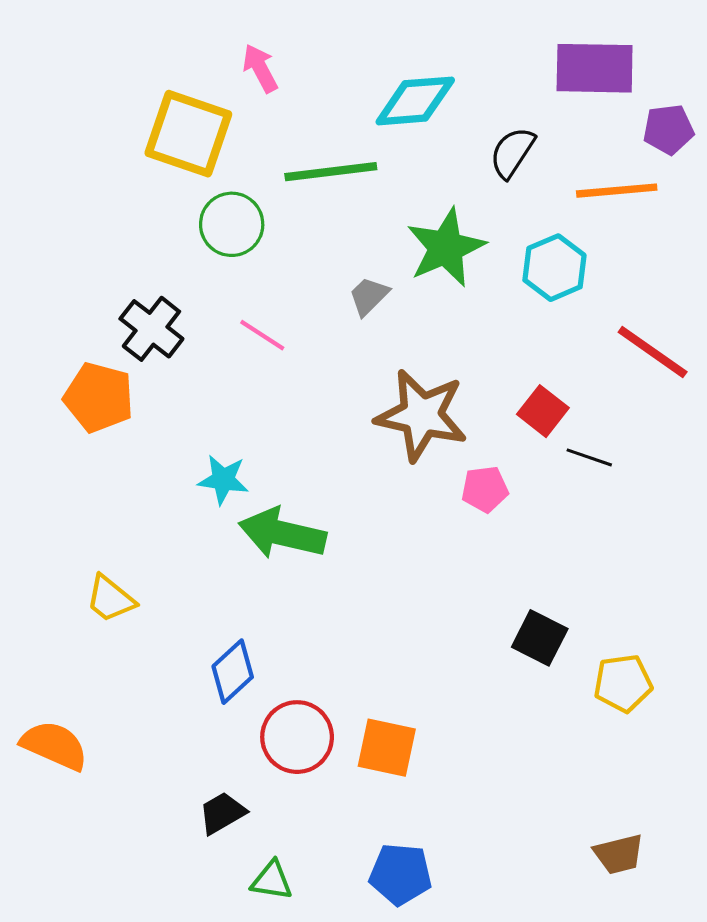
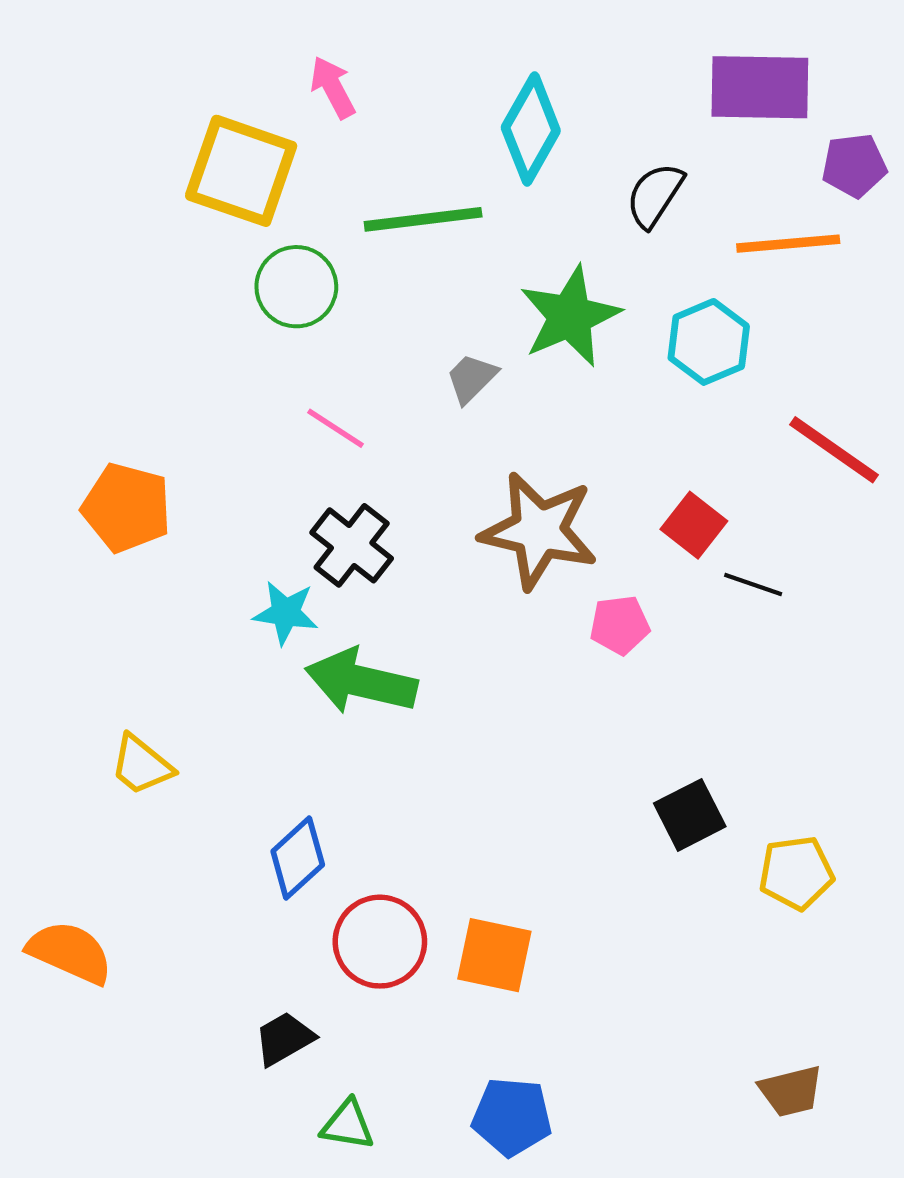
cyan diamond: (415, 101) -> (531, 129), turned -56
black cross: (151, 329) -> (352, 545), moved
black square: (540, 638) -> (690, 815), turned 36

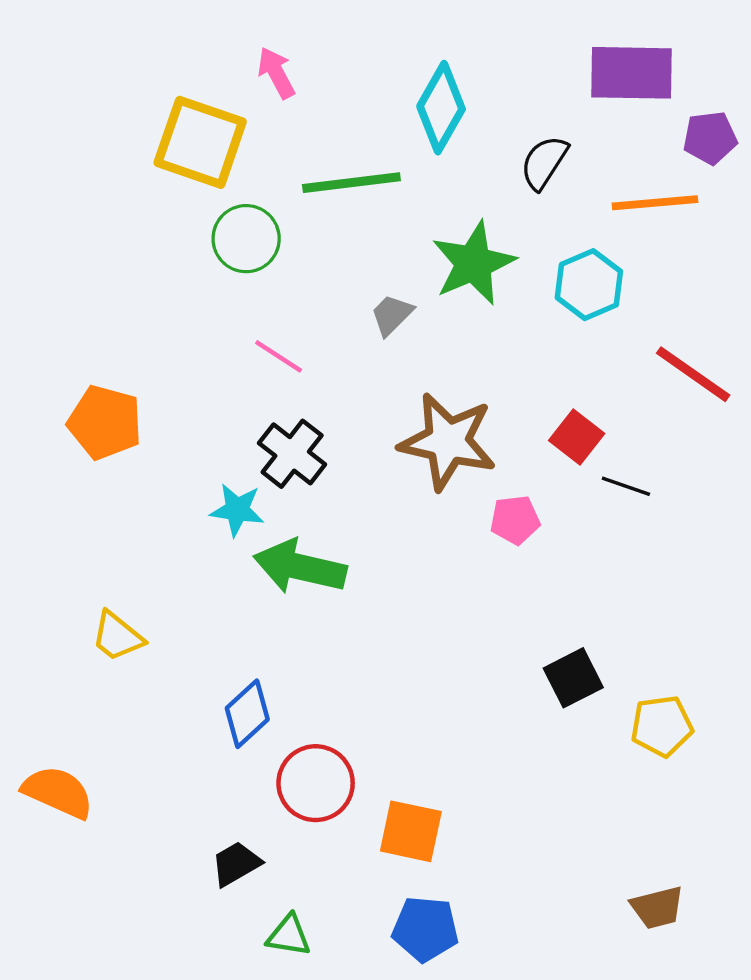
orange square: (494, 955) -> (411, 831), moved

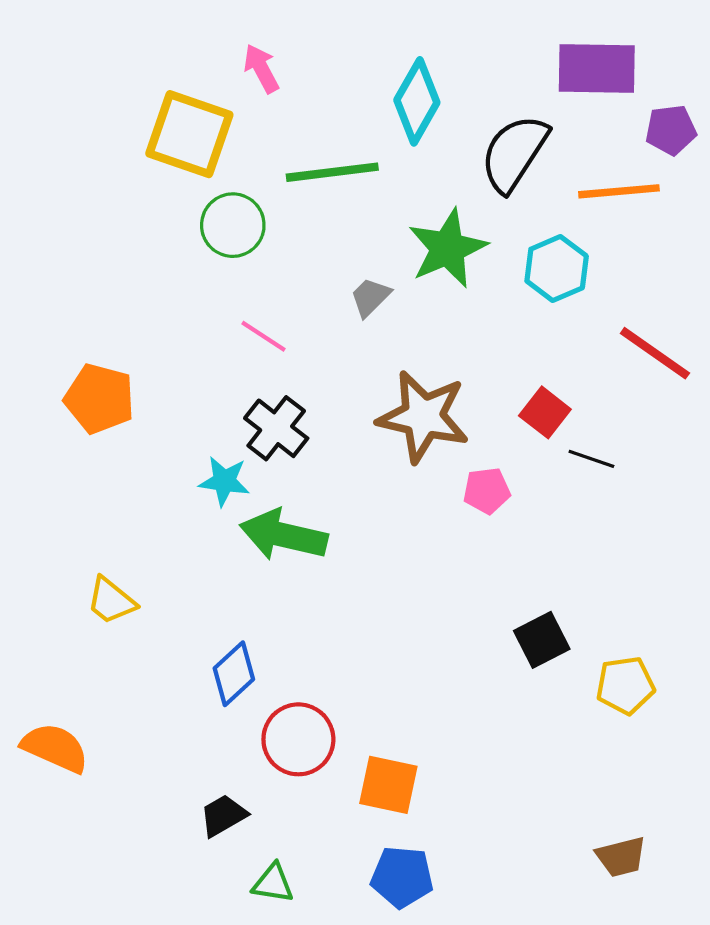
black semicircle: (544, 162) -> (514, 153), size x1.5

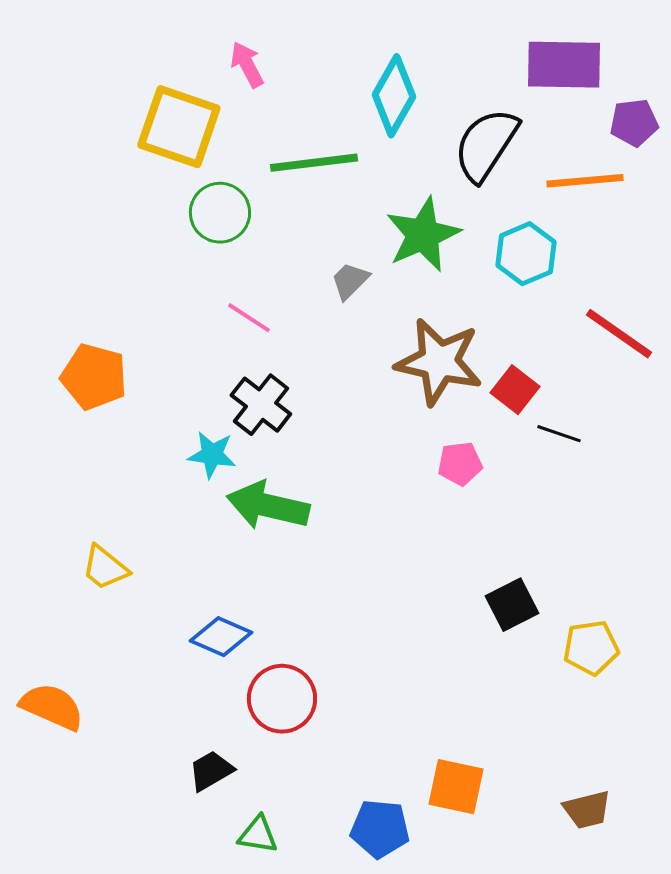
brown star: (423, 417) -> (439, 362), moved
blue diamond: (234, 674) -> (221, 637), turned 66
orange square: (388, 785) -> (456, 787), moved

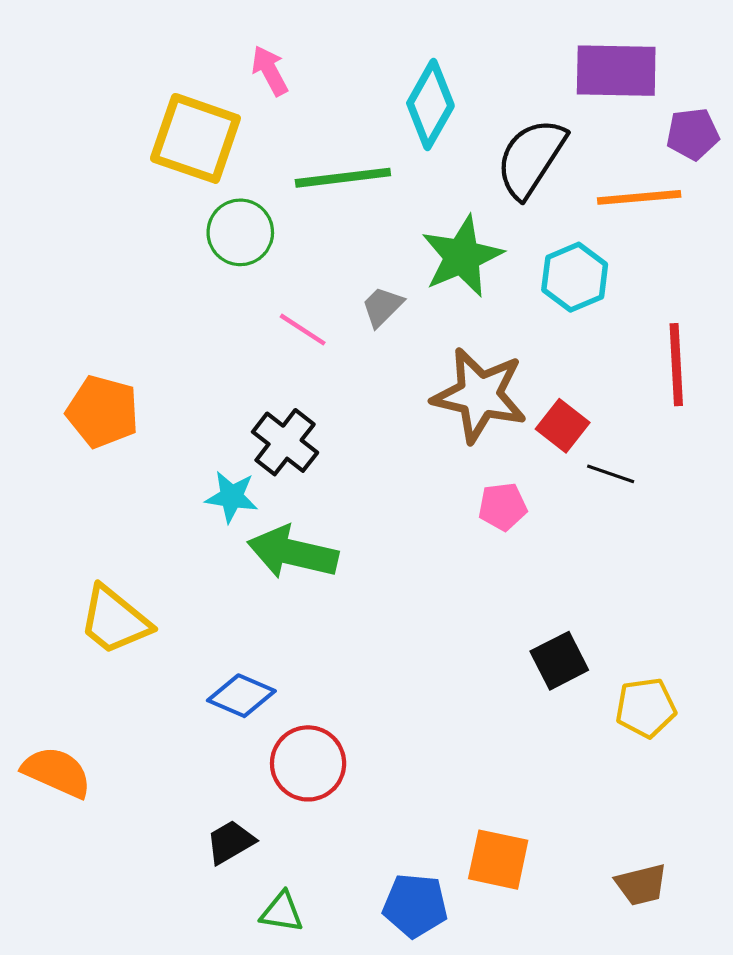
pink line: (249, 318) -> (303, 330), moved
red line: (619, 334) -> (676, 365), turned 52
yellow trapezoid: (105, 568) -> (115, 620), size x1.4

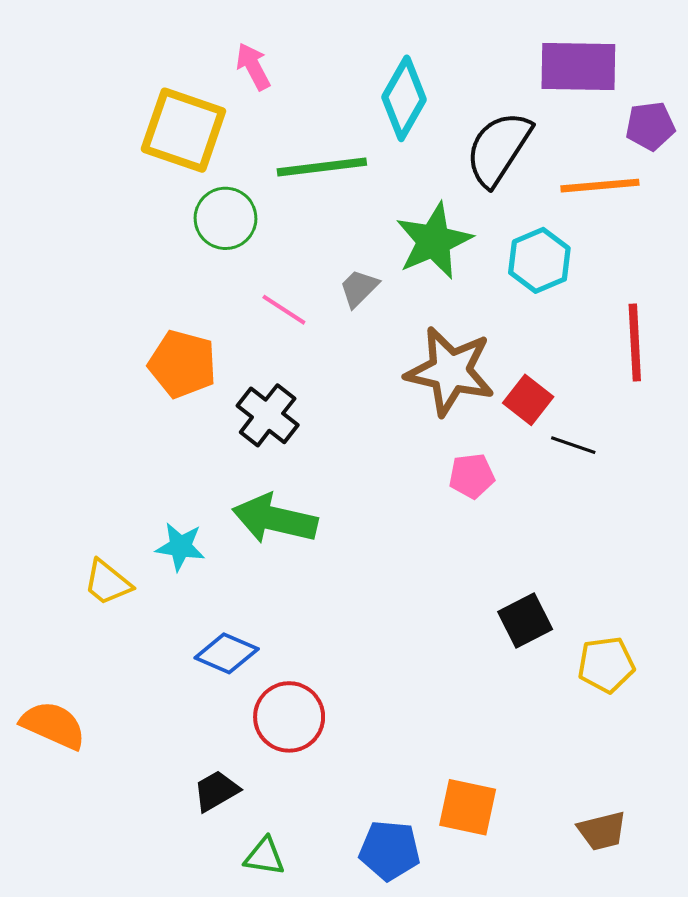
orange pentagon: (103, 412) -> (182, 364), moved
cyan star: (232, 497) -> (180, 547), moved
yellow trapezoid: (115, 620) -> (108, 583), size x0.7

